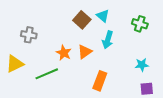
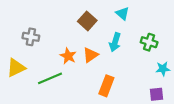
cyan triangle: (103, 16) -> (122, 13), moved
green cross: (140, 24) -> (149, 42), moved
cyan star: (142, 65) -> (163, 69), moved

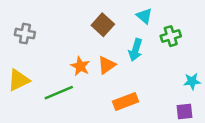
gray cross: (31, 37) -> (25, 34), moved
green cross: (149, 42) -> (171, 36), moved, turned -35
orange rectangle: (106, 86) -> (125, 101), turned 48

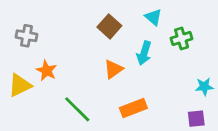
orange star: (80, 66) -> (47, 71), moved
green line: (59, 93) -> (77, 109), moved, turned 68

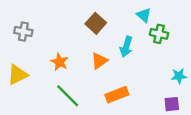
cyan triangle: (153, 17) -> (144, 15), moved
green cross: (182, 38) -> (159, 34), turned 30
orange star: (47, 71) -> (60, 62), moved

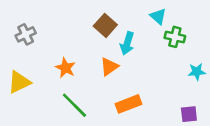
gray cross: (23, 32) -> (26, 34), turned -36
cyan arrow: (126, 47) -> (127, 43), moved
cyan star: (179, 76) -> (197, 72), moved

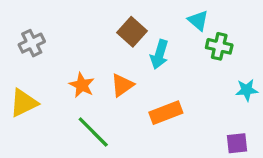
orange triangle: (109, 67) -> (122, 85), moved
orange rectangle: (129, 104) -> (166, 113), moved

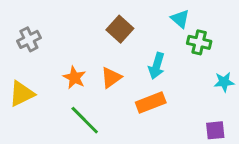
cyan arrow: (159, 54) -> (157, 66), moved

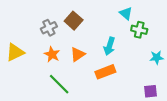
brown square: (120, 29) -> (74, 21), moved
gray cross: (29, 39) -> (49, 28), moved
yellow triangle: (22, 94) -> (15, 52), moved

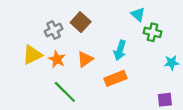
yellow triangle: (15, 52) -> (32, 55), moved

